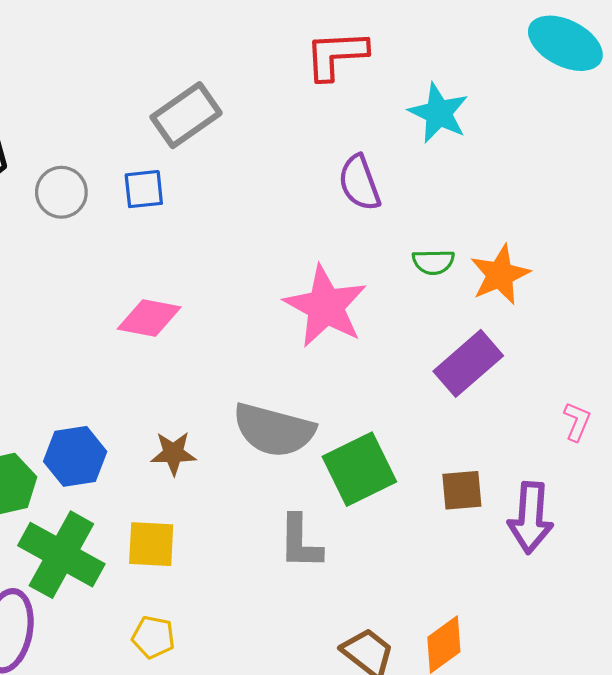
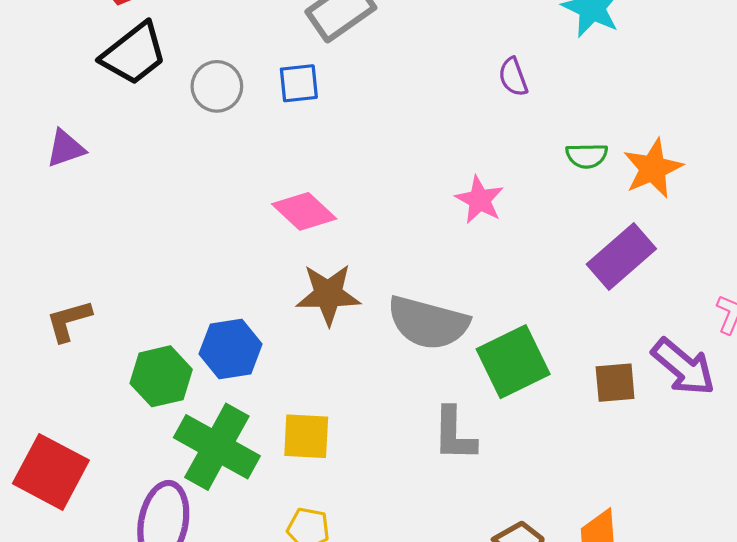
purple semicircle: (359, 183) -> (513, 77), size x0.7
pink star: (326, 306) -> (480, 200), size x0.6
pink diamond: (149, 318) -> (304, 211), turned 32
brown star: (173, 453) -> (328, 294), moved, size x1.4
purple arrow: (531, 518) -> (683, 367), moved, turned -54

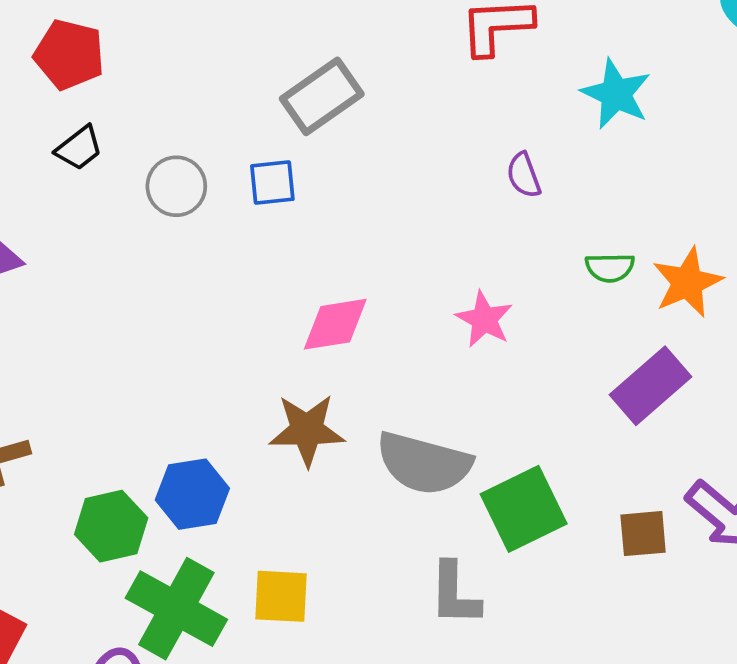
black trapezoid: (134, 54) -> (79, 148), size x0.6
pink diamond: (304, 211) -> (335, 324), moved, turned -52

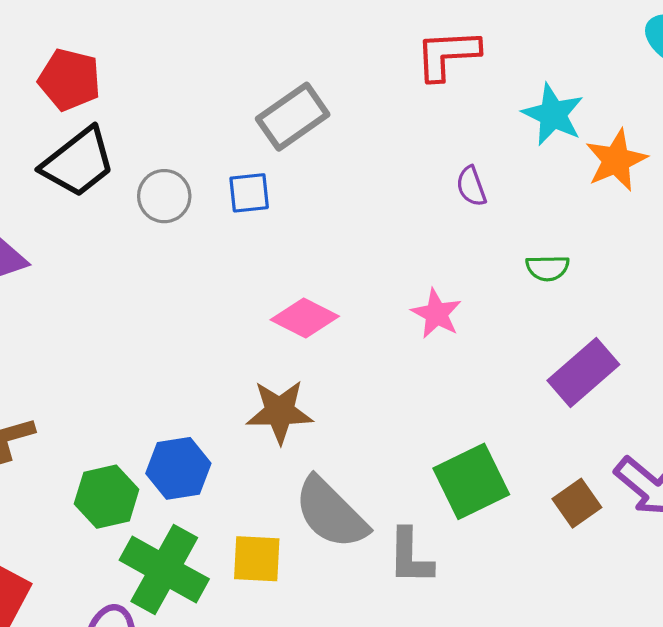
black trapezoid: (79, 148) -> (78, 162), size x1.8
orange star: (687, 282) -> (616, 160), moved
pink diamond: (335, 324) -> (305, 318), turned 36
gray semicircle: (424, 463) -> (331, 513), moved, turned 30
brown square: (643, 534) -> (577, 503), turned -30

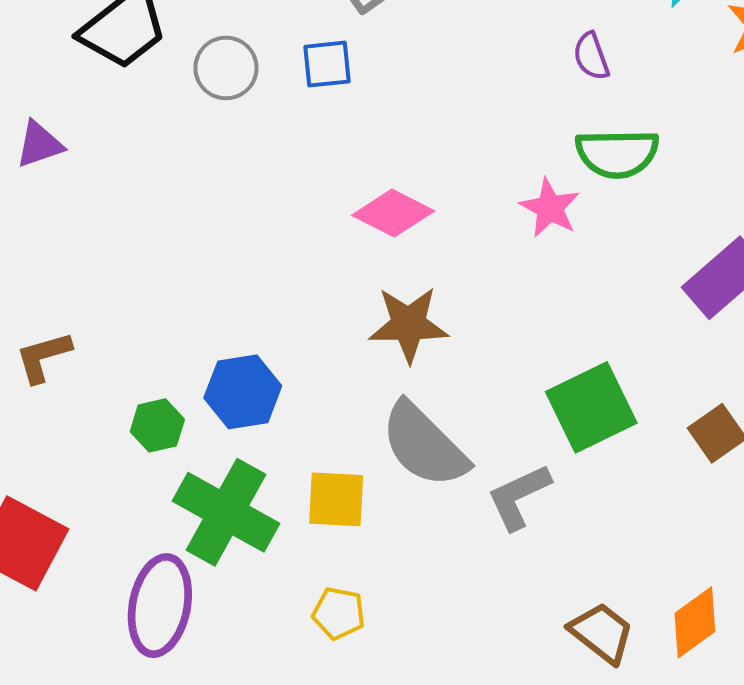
green semicircle: (547, 268) -> (617, 153), moved, size x1.6
brown star: (280, 412) -> (409, 324), moved
green hexagon: (107, 497) -> (157, 425), size x0.7
gray L-shape: (410, 556) -> (519, 497), turned 64

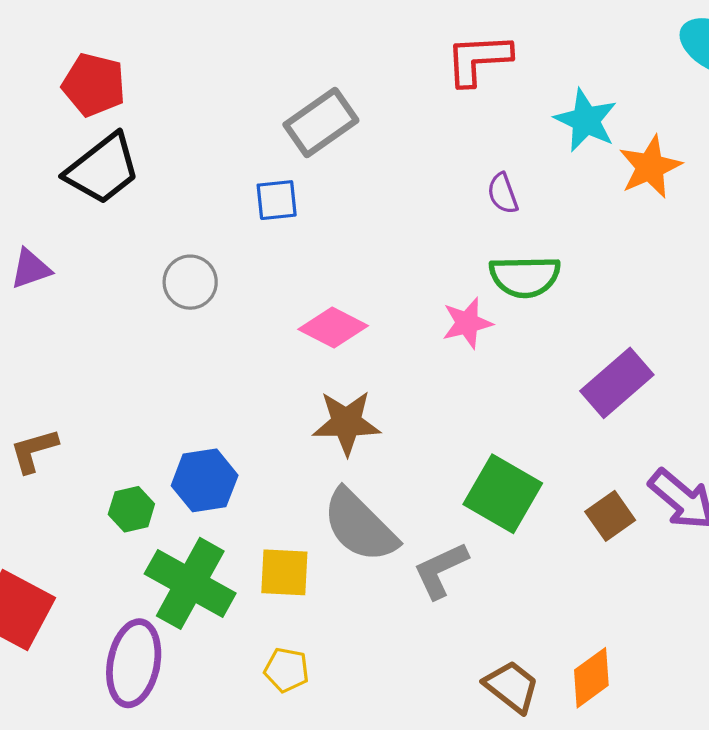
gray circle: (226, 68) -> (190, 282), moved
pink star: (550, 208) -> (467, 323), turned 30
green square: (591, 407) -> (503, 494), turned -34

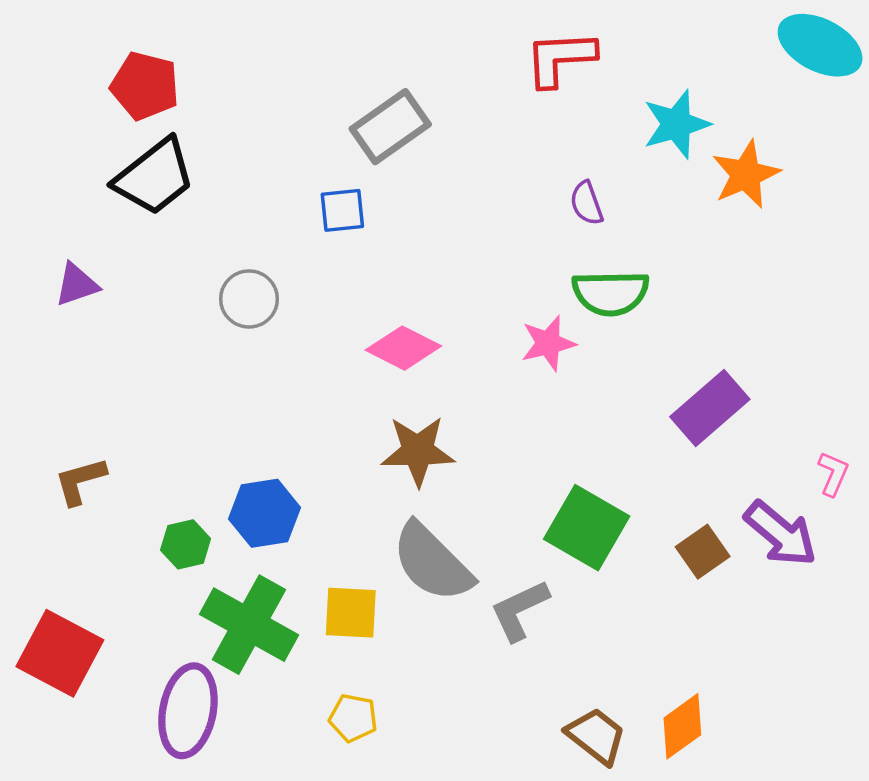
cyan star: (586, 120) -> (676, 124), turned 30

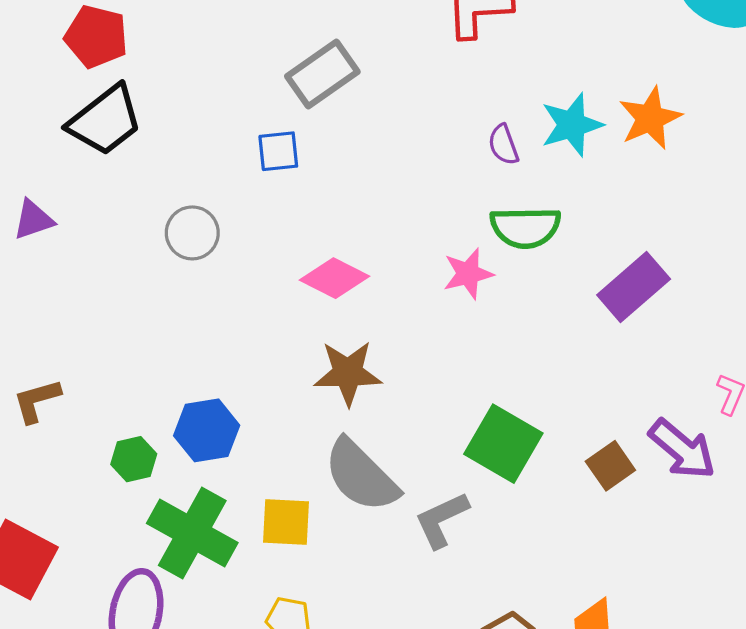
cyan star: (676, 124) -> (572, 125), moved
purple rectangle: (710, 408) -> (634, 287), moved

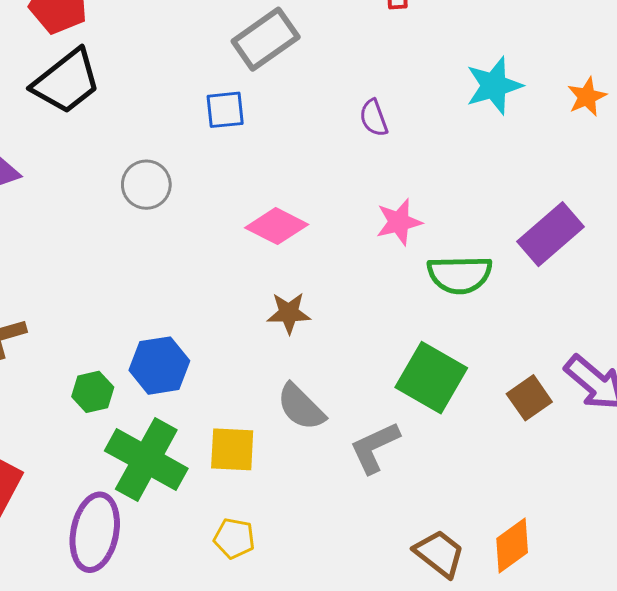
orange star: (650, 118) -> (587, 97), moved, size x0.7
purple semicircle: (503, 145) -> (374, 118), moved
green semicircle: (525, 227) -> (460, 275), moved
brown star: (348, 373) -> (289, 313), size x0.7
gray semicircle: (361, 476) -> (301, 407), size x0.7

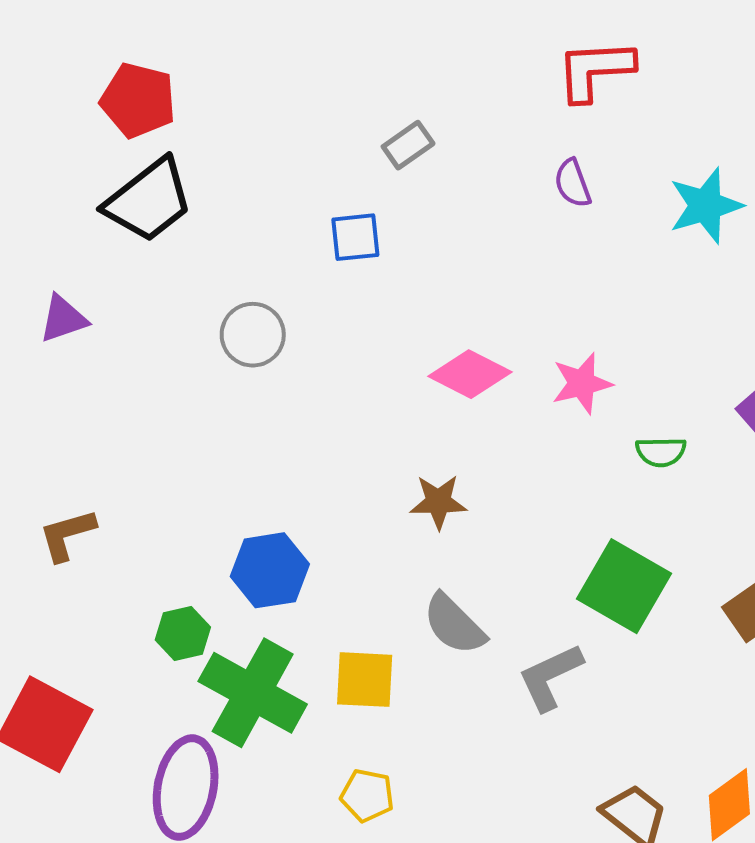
gray rectangle: (266, 39) -> (408, 145), size x0.6
purple semicircle: (374, 118) -> (573, 183), moved
pink diamond: (277, 226) -> (470, 374), moved
green semicircle: (460, 275) -> (661, 452), size x0.6
green hexagon: (93, 392) -> (183, 634), moved

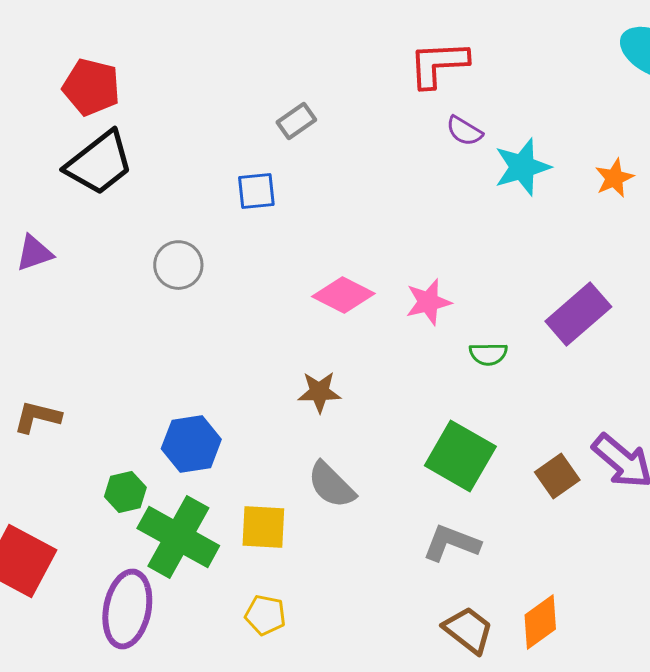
purple semicircle: (573, 183) -> (464, 131), moved, turned -39
brown L-shape: (67, 535) -> (37, 417), turned 30
gray L-shape: (550, 677) -> (451, 543), moved, turned 46

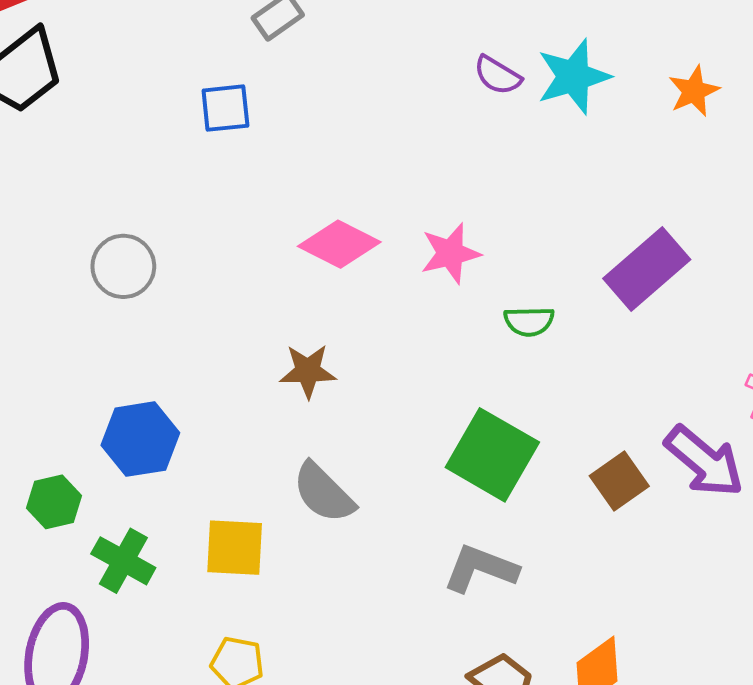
purple semicircle: (464, 131) -> (498, 75), moved
gray circle: (178, 265) -> (123, 266), moved
green cross: (178, 537) -> (123, 561), size x0.6

